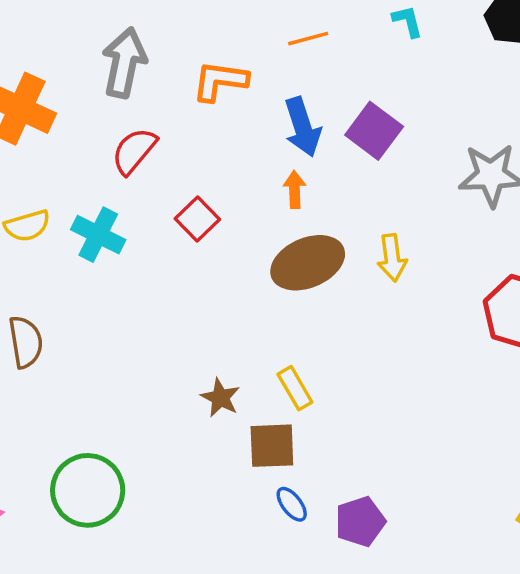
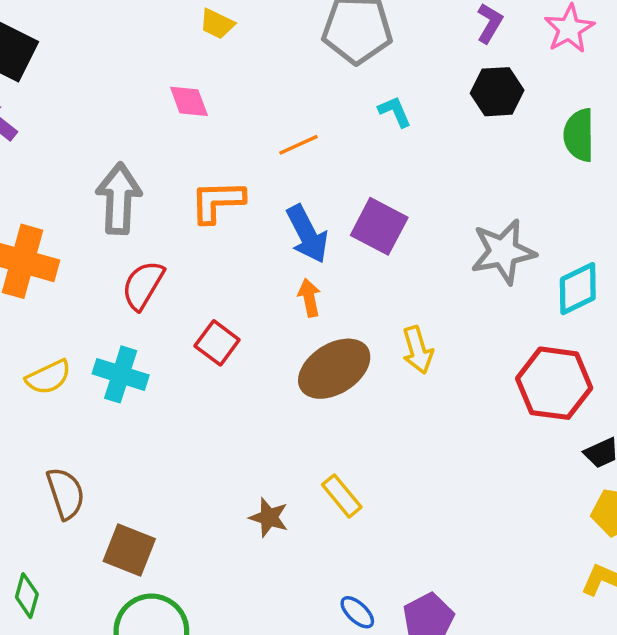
brown square: (272, 446) -> (129, 550), moved, turned 33

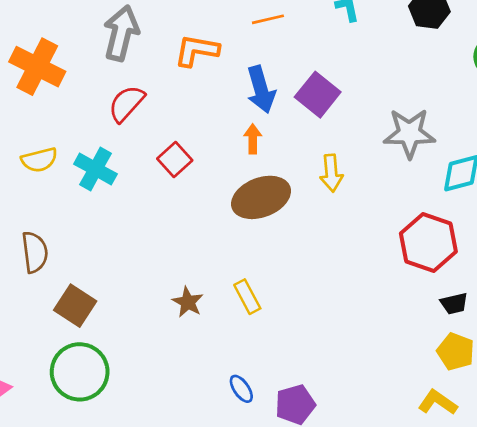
yellow arrow: (418, 350) -> (331, 173), moved

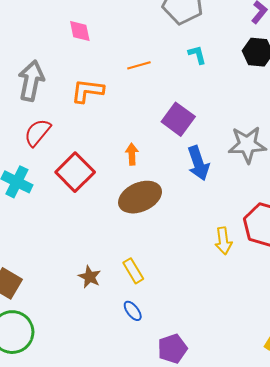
blue arrow: (261, 89) -> (198, 163), moved
red square: (175, 159) -> (75, 172), size x1.5
yellow arrow: (331, 173) -> (223, 241), moved
blue ellipse: (241, 389) -> (133, 311), moved

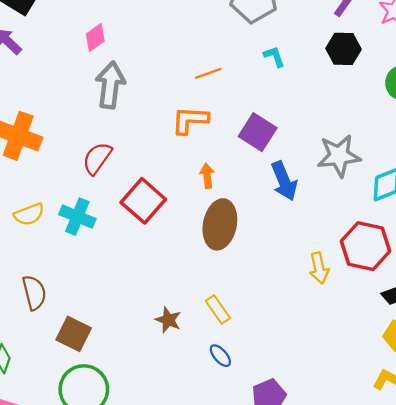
pink diamond: (80, 31) -> (95, 37), moved, turned 70
gray arrow: (31, 81) -> (110, 85), moved
orange L-shape: (87, 91) -> (190, 120), moved
brown ellipse: (140, 197) -> (220, 224), turned -51

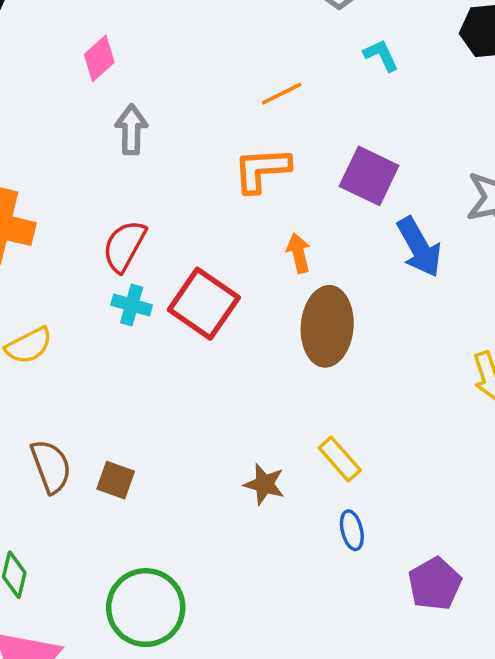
gray arrow: (110, 85) -> (131, 130), size x0.7
cyan cross: (77, 217) -> (132, 305), moved, size x0.7
brown square: (74, 334) -> (116, 480), moved, size x0.7
blue ellipse: (220, 356) -> (352, 530), turned 35

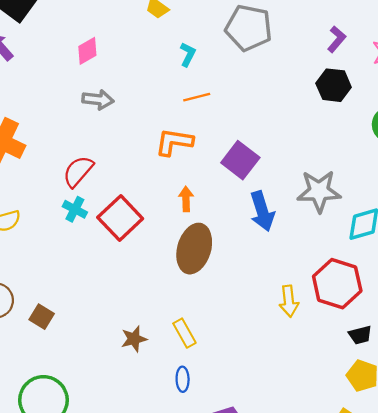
cyan L-shape: (381, 55) -> (188, 54), moved, turned 40
gray arrow: (131, 130) -> (98, 100), turned 84
brown star: (264, 484) -> (134, 339), turned 30

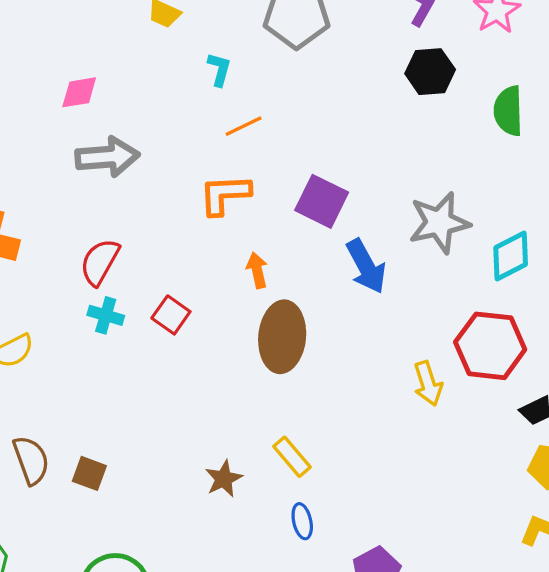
pink diamond: (87, 51) -> (79, 92), turned 32
gray arrow: (98, 100) -> (107, 157), size x1.4
red square: (120, 218) -> (171, 315), size x0.6

